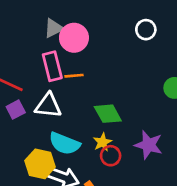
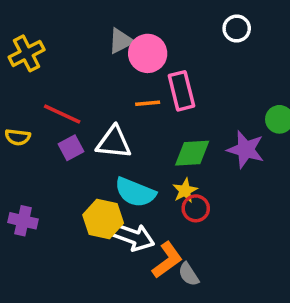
white circle: (146, 30) -> (237, 29), moved
pink rectangle: (52, 66) -> (181, 91), moved
green diamond: (108, 114) -> (192, 153), turned -64
purple star: (149, 145) -> (246, 150), moved

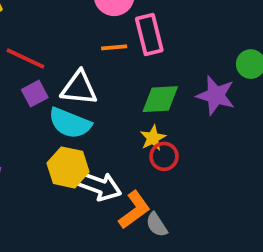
cyan semicircle: (135, 192) -> (70, 123), moved

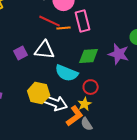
red line: (25, 59) -> (50, 21), moved
cyan semicircle: (70, 123) -> (67, 73), moved
yellow star: (153, 138) -> (85, 104), moved

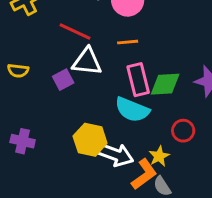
red line: (50, 21) -> (75, 32), moved
pink rectangle: (83, 21) -> (138, 80), moved
white triangle: (45, 50) -> (87, 62), moved
red circle: (91, 87) -> (183, 131), moved

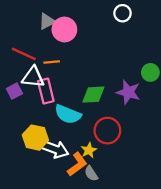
orange line: (128, 42) -> (52, 62), moved
pink rectangle: (138, 80) -> (46, 91), moved
red circle: (183, 131) -> (107, 131), size x1.5

